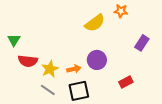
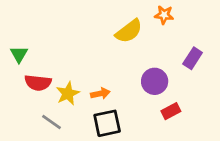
purple circle: (97, 60) -> (155, 81), moved
gray line: (48, 90) -> (52, 122), moved

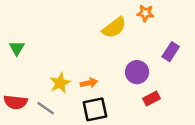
red semicircle: (38, 83) -> (16, 102), moved

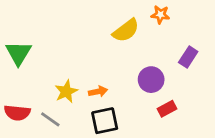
green triangle: (17, 48) -> (18, 53), size x1.5

